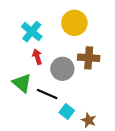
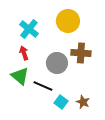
red arrow: (37, 57) -> (24, 53), moved
brown star: (89, 120) -> (83, 102), moved

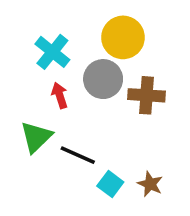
red arrow: (24, 53) -> (60, 95), moved
gray circle: (57, 63) -> (103, 79), moved
green triangle: (20, 76) -> (36, 137), turned 36

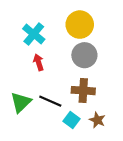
gray circle: (103, 79) -> (84, 55), moved
brown cross: (147, 95) -> (83, 91), moved
green triangle: (36, 137) -> (21, 102), moved

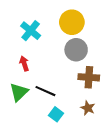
red arrow: (38, 62) -> (24, 64), moved
brown cross: (83, 91) -> (89, 77), moved
cyan square: (71, 120) -> (56, 114), moved

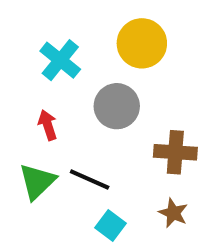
gray circle: (76, 50) -> (117, 106), moved

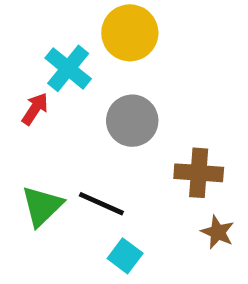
yellow circle: (142, 43) -> (130, 33), moved
red arrow: (48, 125) -> (35, 109), moved, turned 52
brown star: (173, 213) -> (218, 232), moved

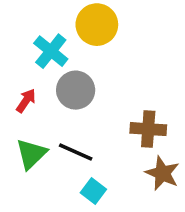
red arrow: (35, 109) -> (26, 101), moved
gray circle: (132, 121) -> (76, 90), moved
brown star: (218, 232) -> (162, 173), size x1.4

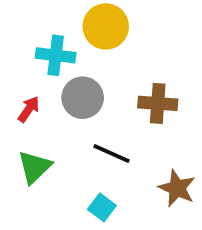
cyan cross: (51, 51) -> (56, 55), turned -32
brown cross: (148, 129) -> (158, 103), moved
black line: (76, 152) -> (112, 154), moved

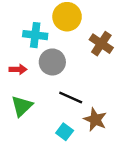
brown cross: (158, 103) -> (101, 44), moved, turned 30
red arrow: (29, 109) -> (18, 69), turned 56
brown star: (177, 188) -> (95, 120), moved

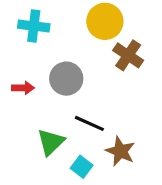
yellow circle: (67, 17) -> (105, 21), moved
cyan cross: (35, 35) -> (34, 26), moved
green triangle: (22, 106) -> (51, 142), moved

